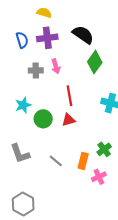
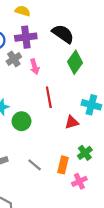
gray cross: (36, 70) -> (14, 59), moved, turned -32
red triangle: (68, 120) -> (72, 122), moved

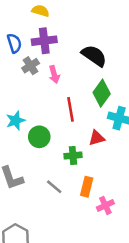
black semicircle: (63, 34) -> (94, 56), moved
green diamond: (75, 62) -> (102, 93), moved
green cross: (85, 153) -> (73, 156), moved, turned 32

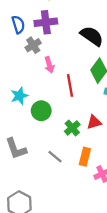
pink arrow: (54, 74) -> (49, 65), moved
red triangle: (97, 138) -> (94, 122), moved
green cross: (73, 156) -> (72, 128), turned -35

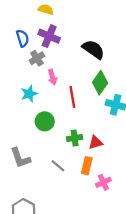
purple cross: (46, 22) -> (49, 36), turned 30
cyan star: (19, 96) -> (29, 94), moved
red triangle: (94, 122) -> (96, 142), moved
green cross: (72, 128) -> (75, 138), turned 32

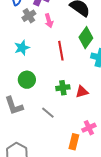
pink arrow: (52, 77) -> (49, 21), moved
green circle: (45, 121) -> (27, 80), moved
orange rectangle: (87, 166) -> (74, 142), moved

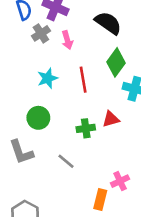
cyan star: (22, 48) -> (48, 78), moved
red triangle: (82, 92) -> (111, 119), moved

